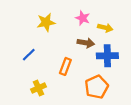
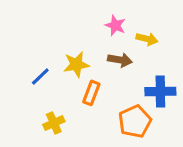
yellow star: (46, 22) -> (76, 64), moved
blue cross: (107, 56) -> (160, 91), moved

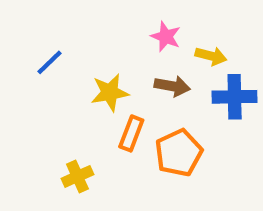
blue line: (40, 76) -> (50, 62), moved
blue cross: (160, 91) -> (235, 97), moved
orange pentagon: (135, 121) -> (179, 153), moved

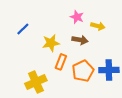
blue cross: (235, 97) -> (109, 70), moved
yellow cross: (77, 176) -> (36, 82), size x1.5

